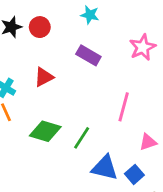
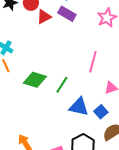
purple rectangle: (88, 55) -> (67, 14), moved
red triangle: (44, 77) -> (44, 17), moved

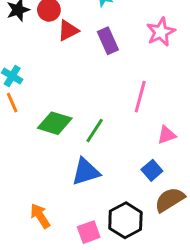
purple rectangle: (67, 14) -> (108, 41), moved, turned 36
blue triangle: (79, 107) -> (86, 172), moved, turned -30

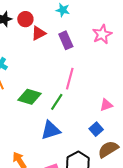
pink line: (140, 97) -> (70, 79), moved

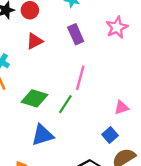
red triangle: (39, 33) -> (34, 41), moved
blue triangle: (51, 130) -> (42, 135), moved

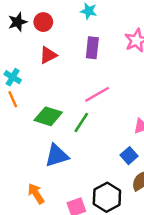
purple rectangle: (76, 34) -> (92, 48), turned 30
pink line: (80, 78) -> (97, 94), turned 45

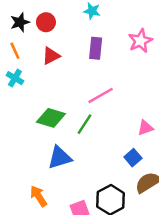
orange line: (13, 99) -> (15, 51), moved

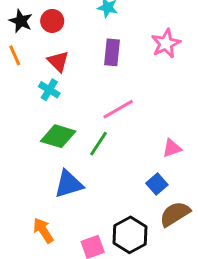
black star: (20, 22) -> (21, 21), turned -30
red triangle: (51, 56) -> (58, 61), turned -48
cyan cross: (15, 78) -> (49, 90), moved

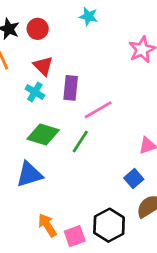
purple rectangle: (112, 52) -> (71, 88), moved
blue triangle: (69, 184) -> (29, 174), moved
orange arrow: (43, 230) -> (47, 225), moved

